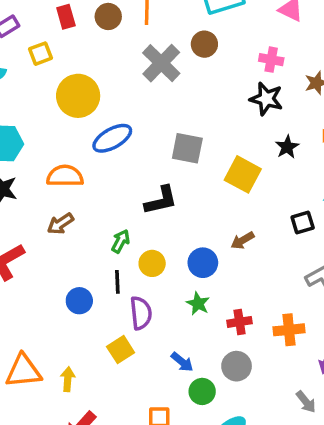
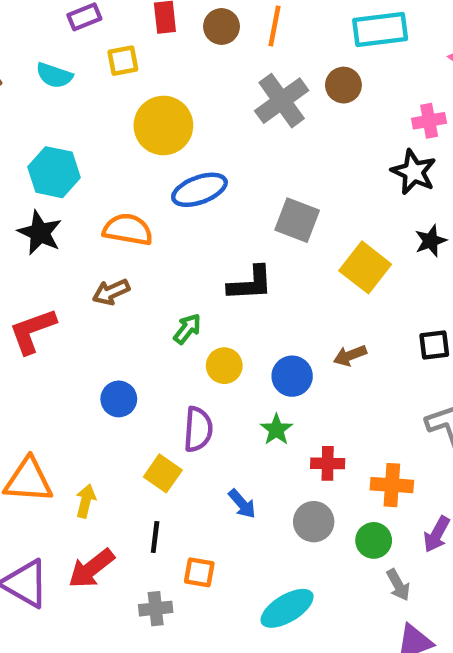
pink cross: (271, 60) -> (429, 121), turned -30
black line: (117, 282) -> (155, 537), moved
yellow square: (121, 350) -> (163, 473), turned -32
green circle: (202, 391) -> (374, 540), moved

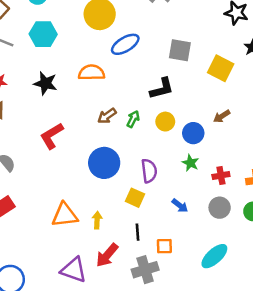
cyan hexagon: (54, 172) -> (43, 34), moved
brown arrow: (111, 292) -> (107, 116), moved
yellow circle: (224, 366) -> (165, 122), moved
blue circle: (119, 399) -> (104, 163), size x1.6
gray cross: (156, 609) -> (145, 270), size x1.5

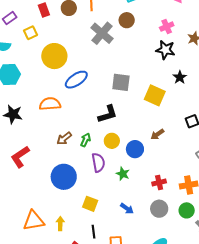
green star: (190, 163) -> (123, 174), moved
purple semicircle: (149, 171) -> (98, 163), moved

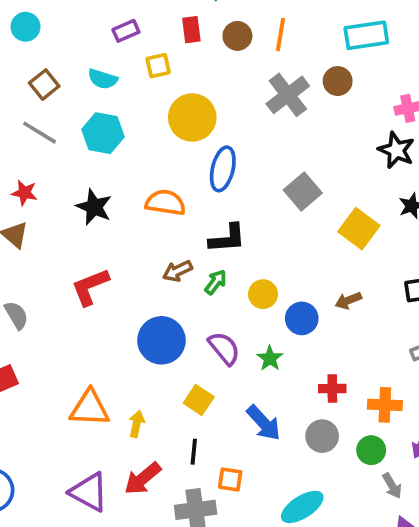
blue ellipse: (76, 80) -> (223, 169), turned -55
gray square: (121, 82) -> (303, 192), turned 30
black L-shape: (108, 114) -> (227, 238), moved
purple semicircle: (98, 163) -> (224, 348), moved, turned -42
blue arrow: (127, 209) -> (264, 423), size x1.5

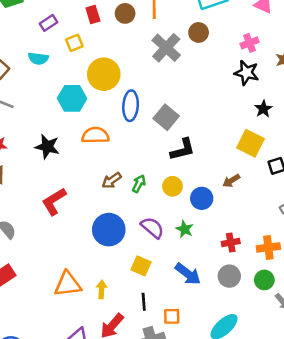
cyan hexagon: (103, 133) -> (72, 98), moved
gray square: (303, 192) -> (166, 117), moved
yellow square: (359, 229) -> (250, 143), moved
black L-shape: (227, 238) -> (183, 150), moved

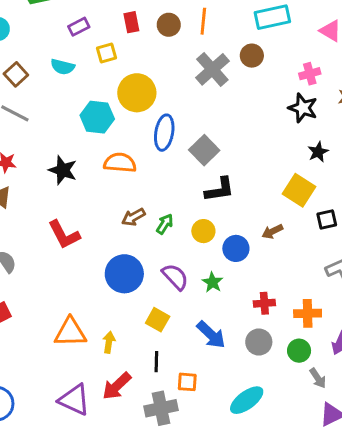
red L-shape: (54, 201) -> (64, 235), turned -92

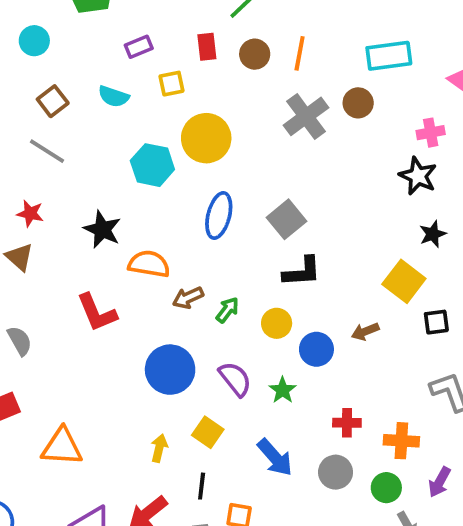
blue ellipse: (164, 133) -> (219, 215), moved
orange semicircle: (120, 163) -> (149, 264), moved
orange triangle: (70, 332) -> (62, 447), moved
yellow arrow: (109, 342) -> (159, 448), moved

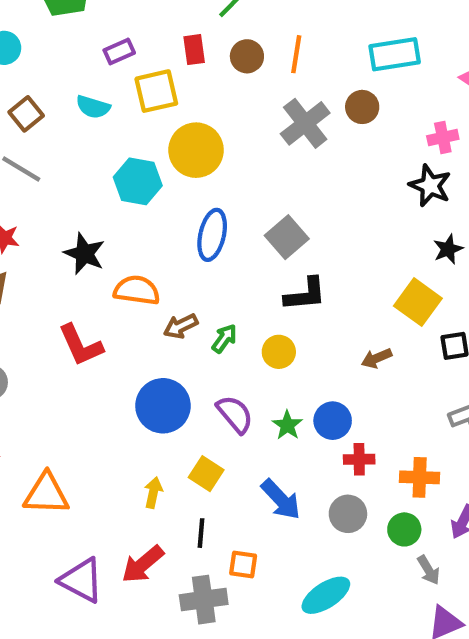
yellow square: (172, 84) -> (156, 91), size x1.5
blue circle: (316, 349) -> (333, 421), moved

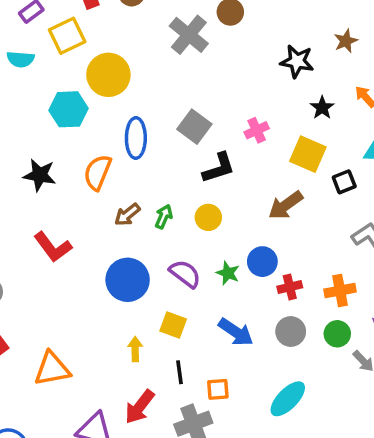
pink cross: (443, 138) -> (257, 130), moved
orange semicircle: (137, 290) -> (98, 172), moved, turned -63
brown arrow: (377, 358) -> (286, 205), size x1.5

